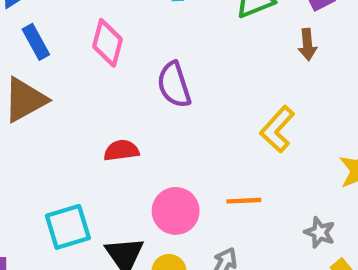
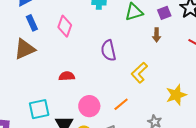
purple semicircle: (174, 85) -> (108, 50), moved
orange line: (244, 201) -> (121, 104), turned -42

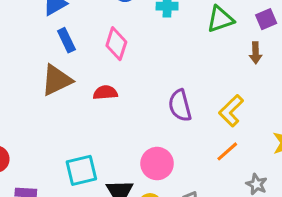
purple semicircle: (108, 50) -> (180, 105), moved
red semicircle: (67, 76) -> (105, 93), moved
orange line: (121, 104) -> (227, 151), moved

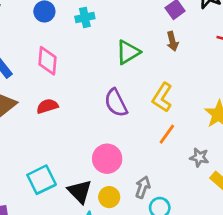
green triangle: (220, 19) -> (128, 52), moved

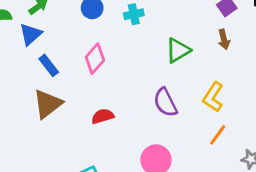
pink diamond: (47, 61) -> (95, 59), turned 36
red semicircle: (47, 106) -> (103, 116), moved

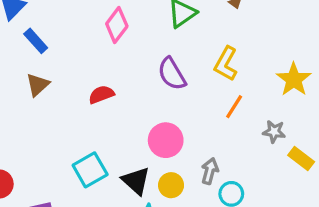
pink diamond: (95, 59) -> (117, 25), moved
brown triangle: (48, 104) -> (38, 85), size x0.7

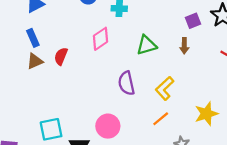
blue rectangle: (36, 41) -> (33, 38), moved
red semicircle: (101, 94) -> (61, 56), moved, turned -66

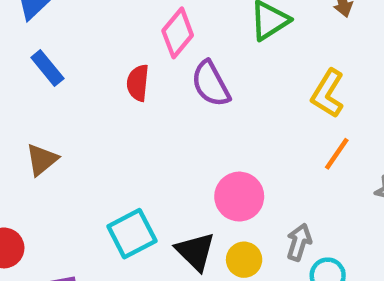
red semicircle: (61, 56) -> (138, 83), moved
brown triangle: (35, 61) -> (42, 160), moved
purple semicircle: (126, 83) -> (211, 84), moved

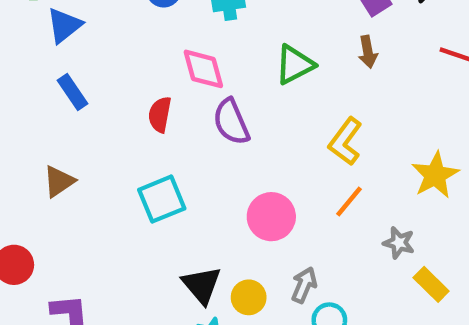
pink diamond: (178, 33) -> (203, 69), turned -60
pink circle: (239, 197) -> (271, 217), moved
cyan square: (132, 234) -> (162, 199), moved

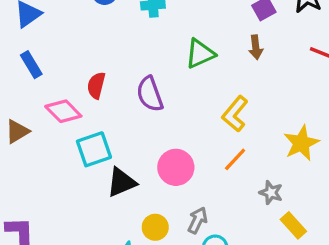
pink diamond: (203, 69) -> (63, 111), moved, turned -33
black triangle: (202, 285) -> (121, 182), moved, turned 44

